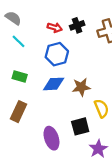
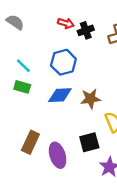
red arrow: (55, 28) -> (66, 23), moved
cyan line: (19, 41) -> (23, 66), moved
brown rectangle: (19, 112) -> (30, 142), moved

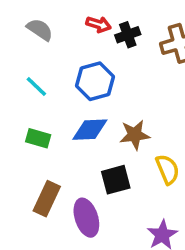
gray semicircle: (15, 22) -> (40, 30), moved
green rectangle: (22, 87) -> (38, 138), moved
black square: (89, 142) -> (116, 180), moved

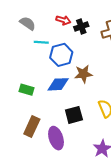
cyan line: (36, 87) -> (41, 42), moved, turned -40
brown star: (135, 135) -> (83, 74), moved

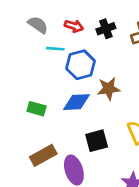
red arrow: (63, 20) -> (74, 26), moved
brown rectangle: (32, 126) -> (43, 155), turned 36

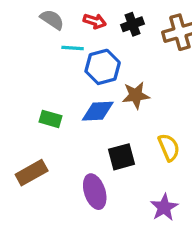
brown rectangle: (43, 155) -> (32, 173), moved

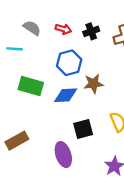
cyan line: (73, 48) -> (15, 49), moved
green rectangle: (51, 119) -> (31, 86), moved, size x1.5

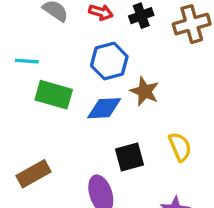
cyan line: (15, 49) -> (27, 61), moved
brown star: (94, 84) -> (145, 91), turned 30

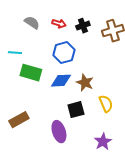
brown star: (145, 91) -> (85, 83), moved

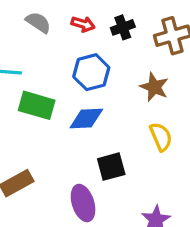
brown star: (85, 83) -> (154, 87), moved
yellow semicircle: (106, 104) -> (161, 137), moved

